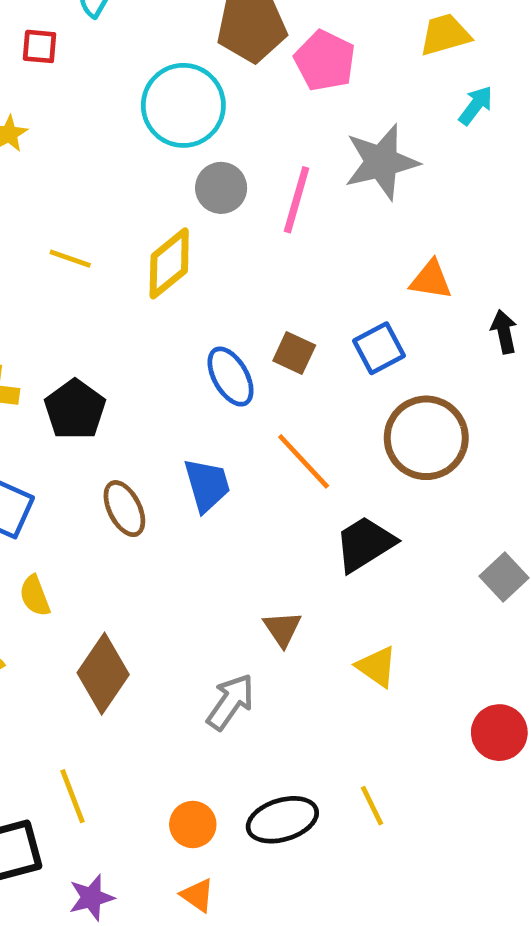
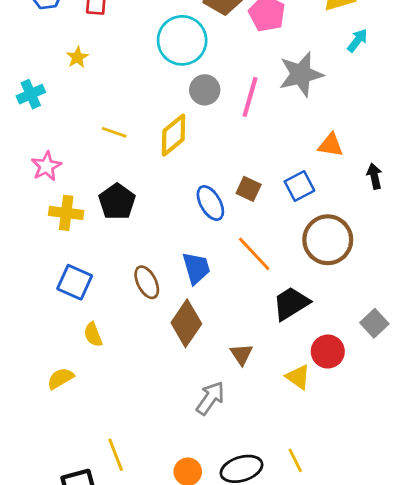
black pentagon: (75, 410) -> (117, 202), moved
brown diamond: (103, 674) -> (186, 323), moved
red circle: (499, 733) -> (328, 351), moved

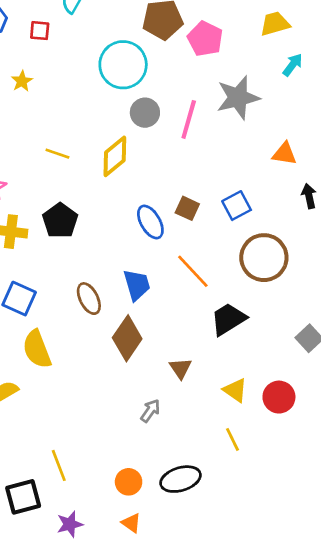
orange triangle: (331, 145) -> (284, 154), moved
yellow semicircle: (93, 335) -> (37, 349), size x1.6
red circle: (328, 351) -> (279, 397), moved
gray arrow: (210, 398) -> (150, 411), size x0.7
yellow line: (295, 460) -> (232, 439), moved

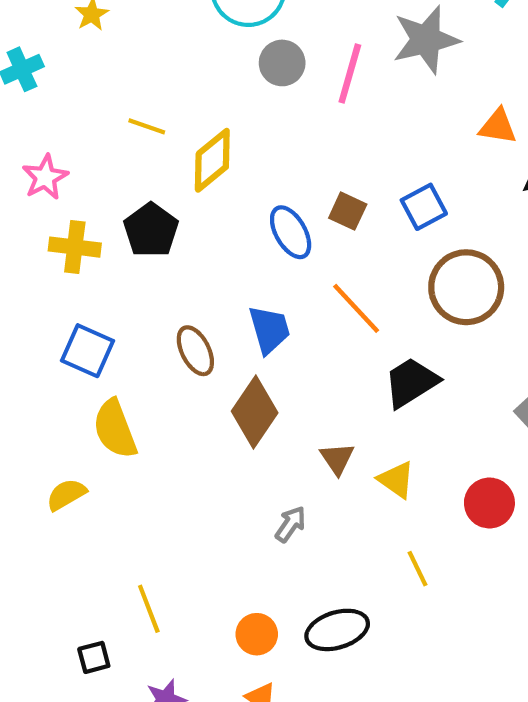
yellow diamond: (115, 156) -> (212, 160), moved
yellow triangle: (235, 390) -> (396, 480), moved
black square: (23, 497) -> (94, 657), size x0.6

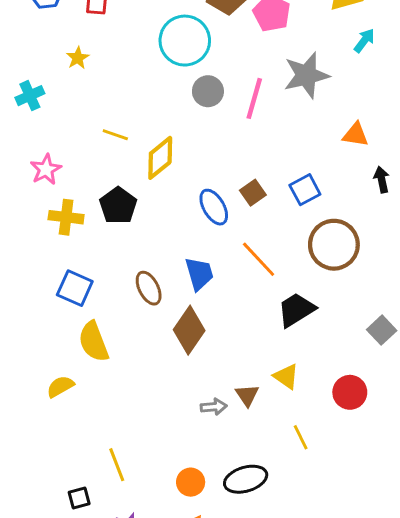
brown square: (348, 211) -> (253, 193), turned 30
brown triangle: (337, 459) -> (247, 395), moved
gray arrow: (291, 524) -> (214, 407), turned 50

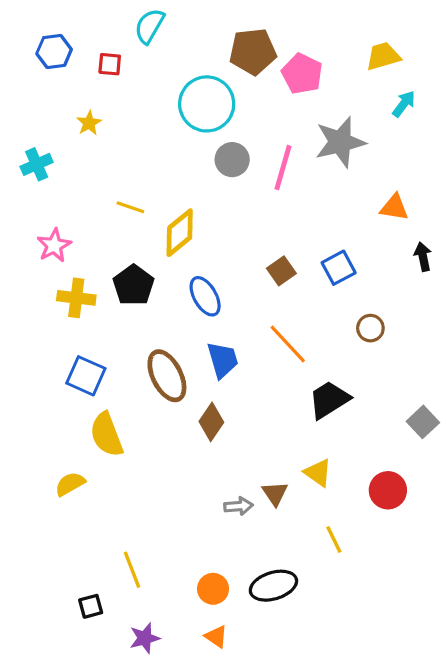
blue ellipse: (214, 207) -> (205, 296), moved
brown circle: (334, 245) -> (370, 328), size x0.5
brown ellipse: (149, 288) -> (167, 376), size x1.4
brown diamond: (189, 330) -> (211, 422), size x0.7

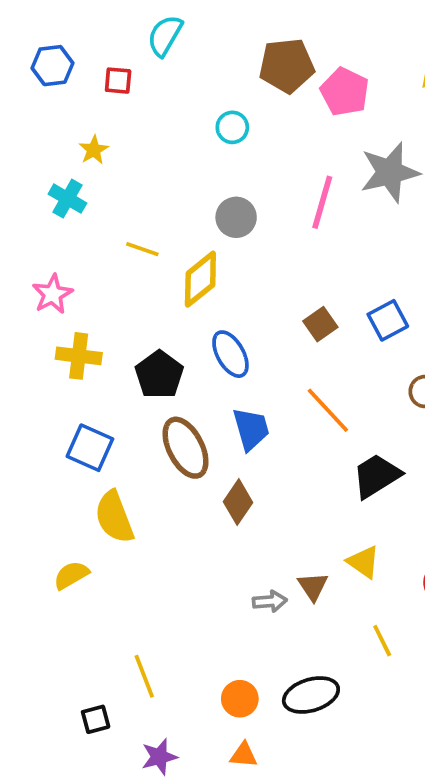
cyan circle: (207, 104) -> (232, 127), size x0.5
gray circle: (232, 160) -> (236, 217), moved
cyan cross: (37, 164) -> (67, 199), moved, turned -36
black pentagon: (134, 285) -> (159, 375), moved
orange triangle: (216, 637) -> (244, 755), turned -30

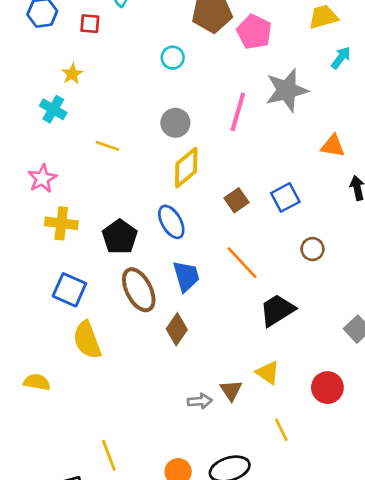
yellow diamond: (200, 279) -> (186, 168), moved
yellow semicircle: (71, 575) -> (37, 382), moved, turned 40

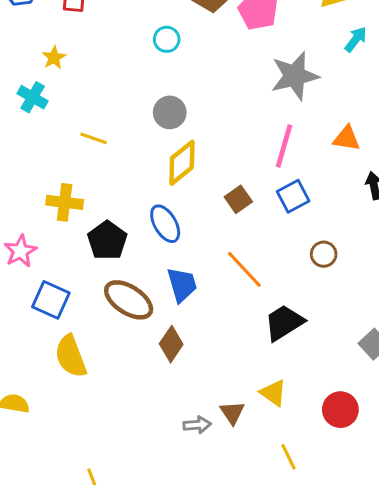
pink line: (238, 112) -> (284, 146), moved
pink star: (42, 178) -> (20, 251), moved
yellow cross: (61, 223) -> (65, 202), moved
brown ellipse: (139, 290) -> (129, 300), turned -30

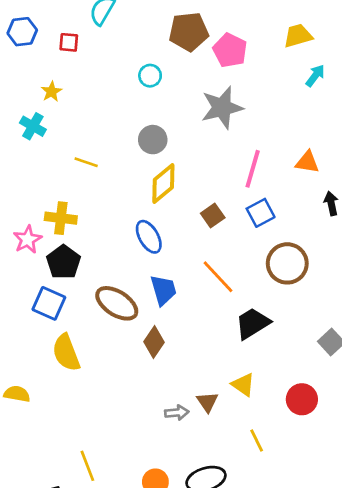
gray star: (295, 76) -> (222, 108), moved
black pentagon: (107, 240) -> (63, 262), moved
pink star: (20, 251) -> (28, 239), moved
brown circle: (324, 254) -> (287, 263), size x1.8

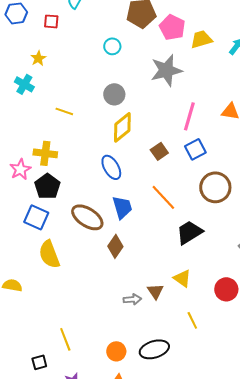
yellow trapezoid: (298, 36) -> (201, 39), moved

